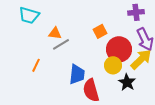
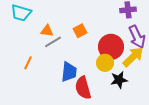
orange square: (100, 31) -> (80, 31), moved
black star: (127, 82) -> (119, 80), turned 30

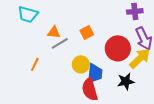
yellow circle: (105, 63) -> (81, 64), moved
blue trapezoid: (69, 72) -> (95, 73), moved

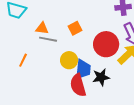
gray line: (60, 43) -> (48, 39), turned 42
black star: (126, 81) -> (101, 77), moved

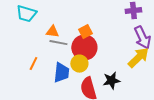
red circle: (106, 44) -> (84, 48), moved
blue trapezoid: (83, 69) -> (61, 73), moved

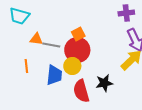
orange triangle: (52, 32) -> (36, 39), moved
orange line: (33, 64) -> (26, 66), turned -32

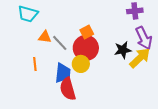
gray line: (51, 45) -> (60, 43), turned 36
black star: (104, 83) -> (123, 50), moved
red semicircle: (81, 91) -> (68, 89), moved

